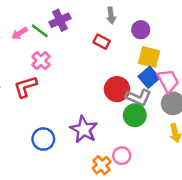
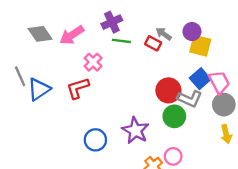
gray arrow: (111, 15) -> (164, 34), moved, turned 133
green line: (40, 31) -> (121, 41), moved, turned -30
pink arrow: (20, 33) -> (72, 35), size x1.5
yellow square: (149, 57) -> (200, 46), moved
green circle: (135, 115) -> (174, 116), moved

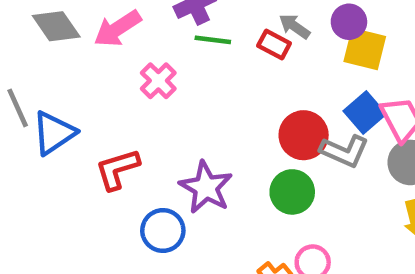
red L-shape: (78, 88) -> (117, 169), moved
green circle: (174, 116) -> (292, 192), moved
purple star: (135, 130) -> (206, 187), moved

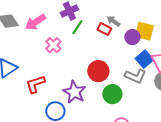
purple circle: (349, 22) -> (132, 37), moved
green line: (213, 40) -> (77, 27), turned -63
red circle: (304, 135) -> (98, 71), moved

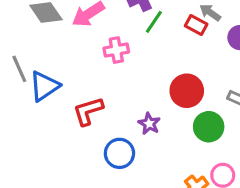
pink cross: (53, 45) -> (116, 50), turned 35
purple star: (74, 92) -> (149, 124), size x0.6

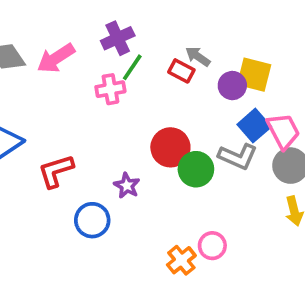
pink cross: (116, 50) -> (110, 89), moved
green circle: (209, 127) -> (196, 169), moved

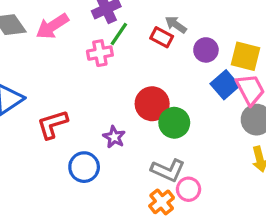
yellow square: (254, 75) -> (246, 56), moved
gray L-shape: (238, 156) -> (168, 170), moved

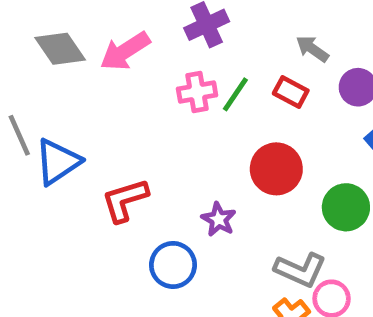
green line: (119, 34) -> (235, 94), moved
red rectangle: (162, 37) -> (291, 92), moved
green circle: (174, 123) -> (346, 207), moved

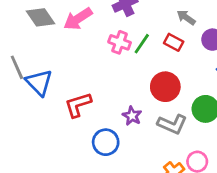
pink cross: (197, 92) -> (120, 42), turned 30
blue triangle: (58, 162) -> (39, 83), turned -40
gray L-shape: (300, 270) -> (172, 124), moved

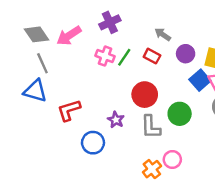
gray line: (17, 67) -> (42, 63), moved
blue triangle: (39, 83) -> (35, 91), turned -30
gray L-shape: (172, 124) -> (151, 127), turned 65

